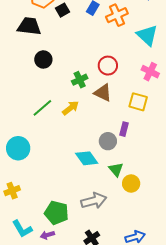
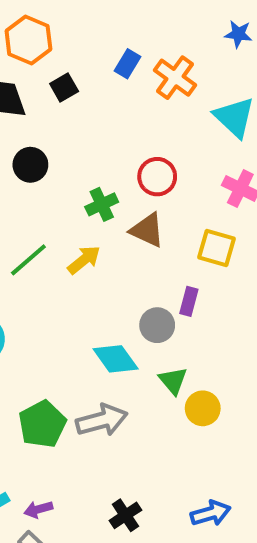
black square: (63, 10) -> (64, 88), moved
orange cross: (117, 15) -> (175, 78), turned -30
gray arrow: (94, 201) -> (102, 420), moved
green pentagon: (56, 213) -> (42, 424), moved, turned 30

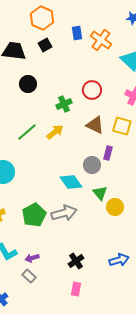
orange hexagon: (28, 40) -> (42, 18), moved
blue rectangle: (127, 64) -> (77, 33), turned -40
brown triangle: (147, 230) -> (95, 125), moved

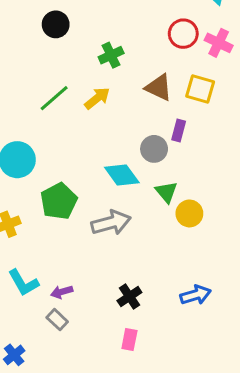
red circle: (92, 90) -> (183, 34), moved
green pentagon: (34, 215) -> (59, 201), moved

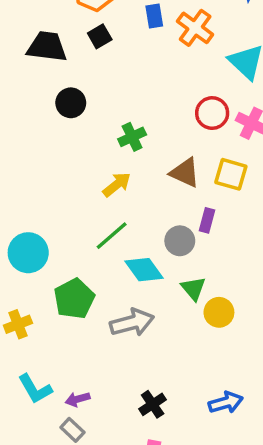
green line: (54, 98) -> (112, 236), moved

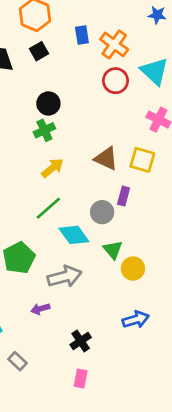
black circle: (71, 103) -> (48, 103), moved
red circle: (212, 113) -> (116, 81), moved
green cross: (132, 137) -> (44, 130), moved
purple arrow: (78, 399) -> (40, 309), moved
blue arrow: (226, 403) -> (136, 320), moved

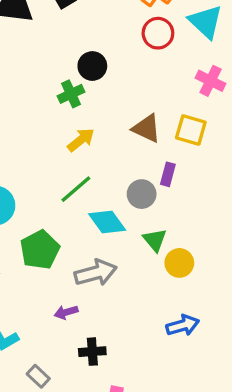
black circle: (48, 103) -> (92, 66), moved
black cross: (81, 341) -> (92, 352), moved, turned 30

